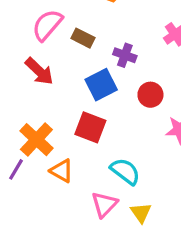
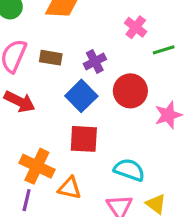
purple cross: (125, 55) -> (95, 61), turned -30
red circle: (150, 95) -> (130, 91), size x1.4

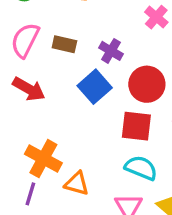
purple cross: (95, 61) -> (111, 51), turned -35
red square: (84, 139) -> (136, 126), moved

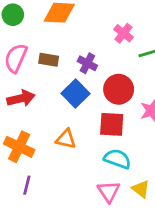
red arrow: (29, 89) -> (21, 98), turned -40
orange cross: (43, 159) -> (19, 147), moved
orange triangle: (77, 184) -> (66, 139), moved

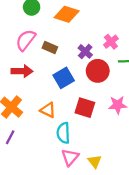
purple cross: (87, 63) -> (85, 51), moved
red circle: (119, 89) -> (98, 71), moved
cyan semicircle: (117, 159) -> (63, 133), moved, turned -126

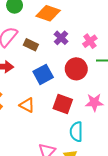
purple cross: (85, 51) -> (61, 38), moved
cyan semicircle: (63, 133) -> (76, 132), moved

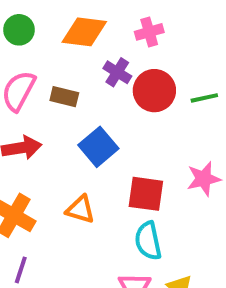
pink cross: (90, 41) -> (149, 32), moved, turned 32
red circle: (76, 69) -> (154, 91), moved
cyan semicircle: (76, 132) -> (148, 241), moved

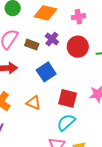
purple cross: (117, 72) -> (52, 39), moved
cyan semicircle: (148, 241) -> (66, 122), turned 54

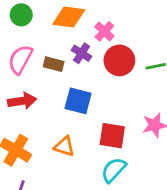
pink cross: (78, 17) -> (104, 31), moved, turned -32
blue square: (46, 72) -> (78, 101), turned -36

